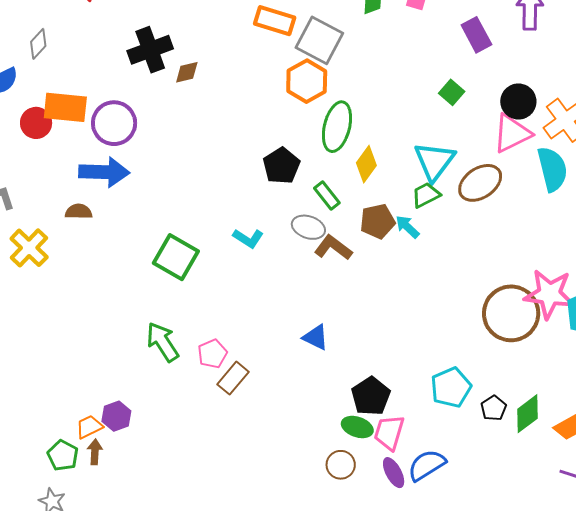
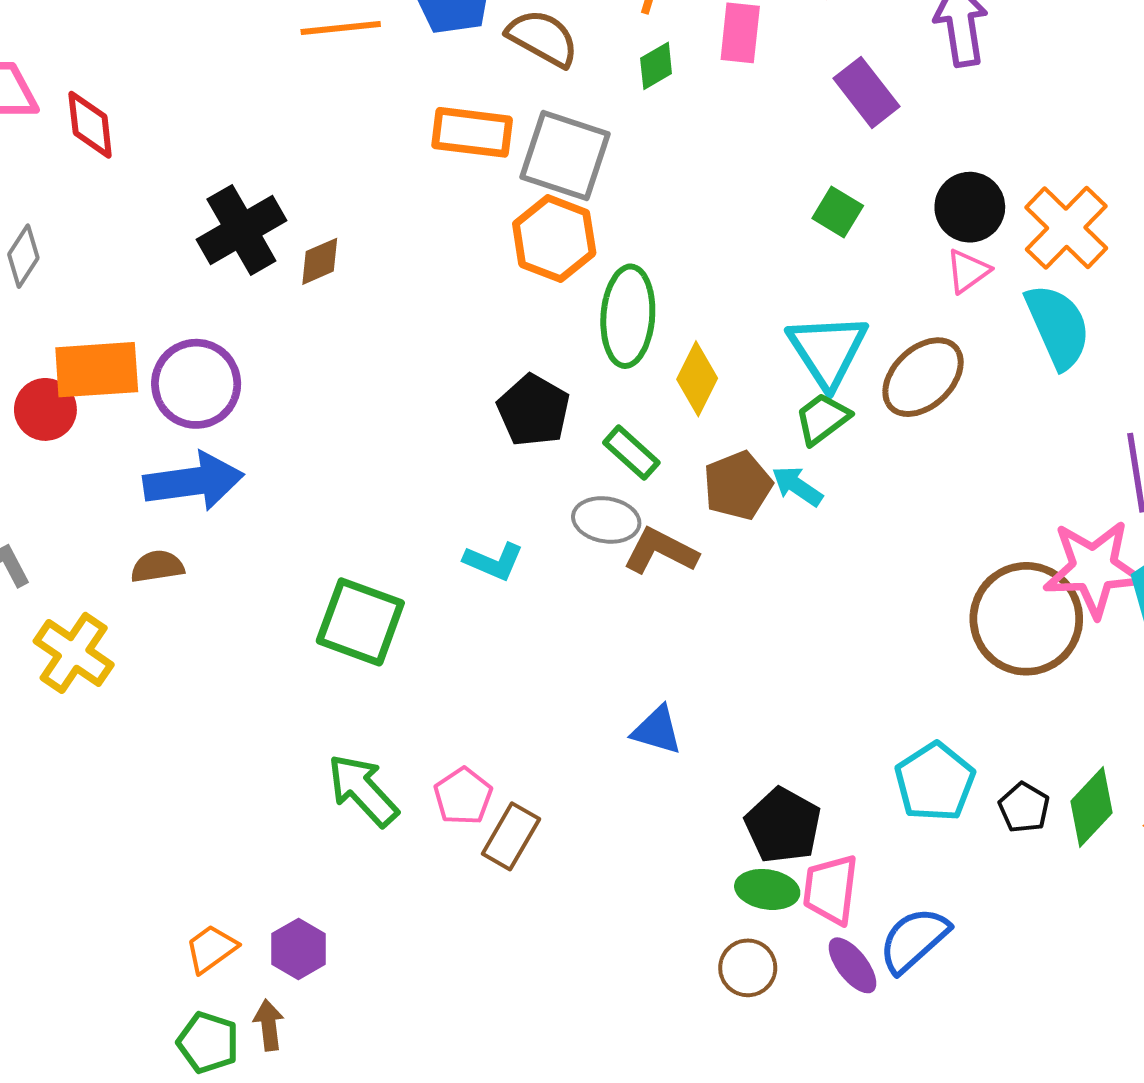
pink triangle: (512, 133) -> (968, 271), size x0.6
orange trapezoid: (89, 427) -> (211, 949), moved

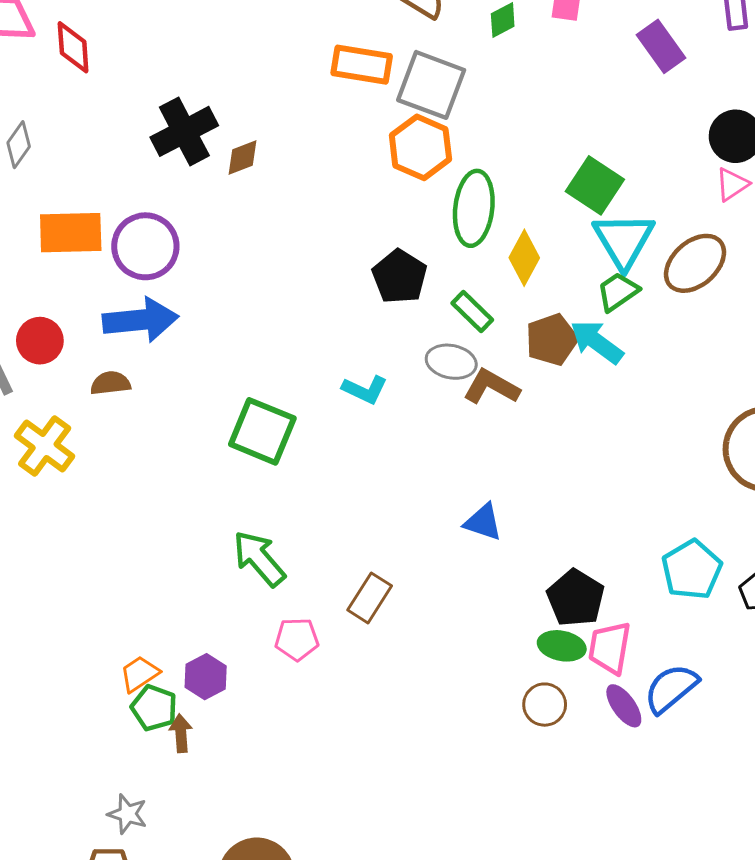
green square: (838, 212) -> (595, 185), moved, size x1.5
red circle: (45, 409) -> (40, 341), moved
cyan arrow: (797, 486) -> (597, 342), size x1.4
pink pentagon: (463, 796) -> (297, 639), moved, turned 30
green pentagon: (208, 1042) -> (154, 708), moved

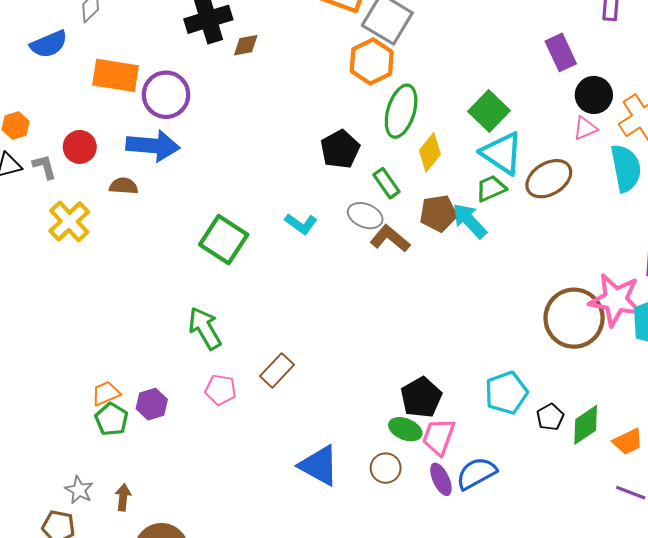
purple rectangle: (661, 46) -> (561, 52), moved
cyan triangle: (624, 240) -> (502, 153), turned -36
blue triangle: (483, 522) -> (319, 466), moved, size x1.5
brown arrow: (181, 733) -> (123, 497), moved

